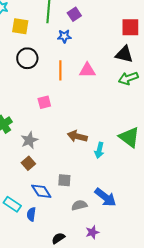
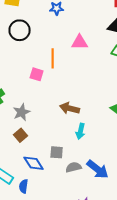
orange line: (60, 70) -> (53, 58), moved
pink square: (44, 102) -> (37, 74), turned 32
cyan arrow: (99, 150) -> (81, 131), moved
gray semicircle: (79, 205) -> (74, 167), moved

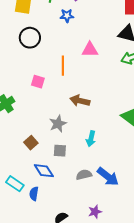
pink square: (37, 74) -> (38, 82), moved
brown arrow: (70, 108) -> (80, 101), moved
gray star: (22, 112) -> (58, 124), moved
gray square: (57, 152) -> (60, 151), moved

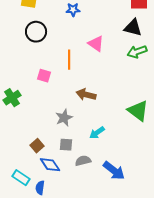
pink triangle: (90, 50) -> (96, 44), turned 36
cyan arrow: (91, 139) -> (97, 133), turned 42
brown square: (31, 143) -> (37, 146), moved
gray semicircle: (84, 175) -> (83, 161), moved

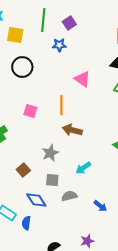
orange line: (69, 60) -> (61, 105), moved
brown square: (37, 146) -> (23, 170), moved
blue arrow: (114, 171) -> (100, 206), size x0.6

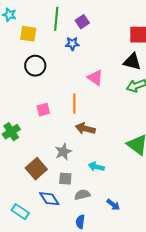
pink square: (30, 111) -> (43, 110), turned -32
cyan arrow: (83, 168) -> (96, 167), turned 49
brown square: (23, 170) -> (36, 169), size x1.5
blue semicircle: (26, 223) -> (80, 222), moved

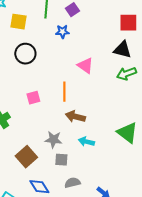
gray star: (63, 152) -> (53, 140), turned 30
cyan arrow: (96, 167) -> (86, 142), moved
gray square: (65, 179) -> (61, 160), moved

